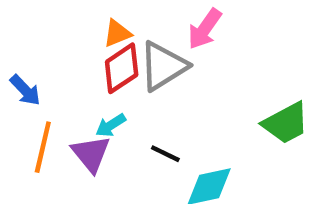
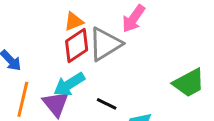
cyan arrow: (111, 125) -> (69, 84), size x1.5

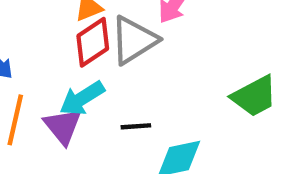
black line: (107, 104) -> (136, 126), turned -30

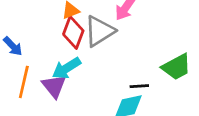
red diamond: (93, 42) -> (73, 32), turned -36
black line: (136, 126) -> (139, 86), moved

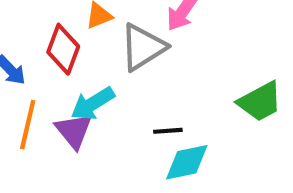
red diamond: (73, 32) -> (63, 49), moved
black line: (139, 86) -> (168, 131), moved

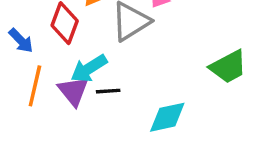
black line: (168, 131) -> (108, 91), moved

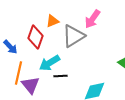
purple triangle: (73, 91) -> (30, 85), moved

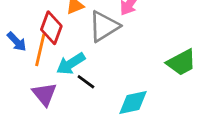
orange line: (18, 73) -> (40, 50), moved
black line: (60, 76) -> (86, 82), turned 40

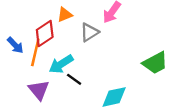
gray triangle: (104, 26) -> (89, 32), size x0.7
red diamond: (51, 28) -> (45, 33), turned 36

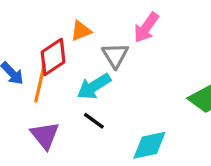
gray triangle: (89, 32) -> (115, 55), turned -30
cyan arrow: (61, 64) -> (94, 86), moved

